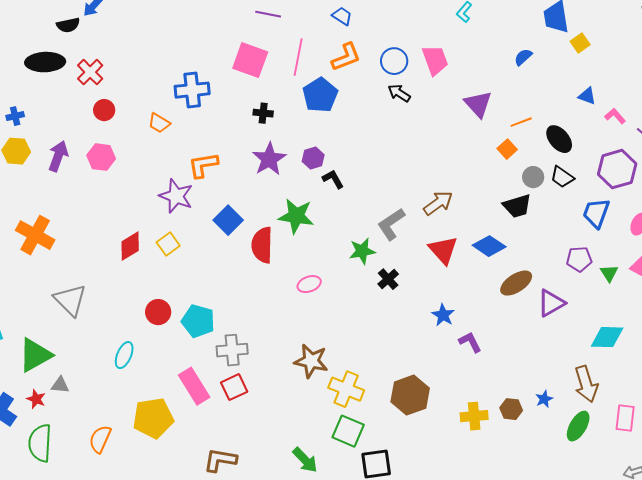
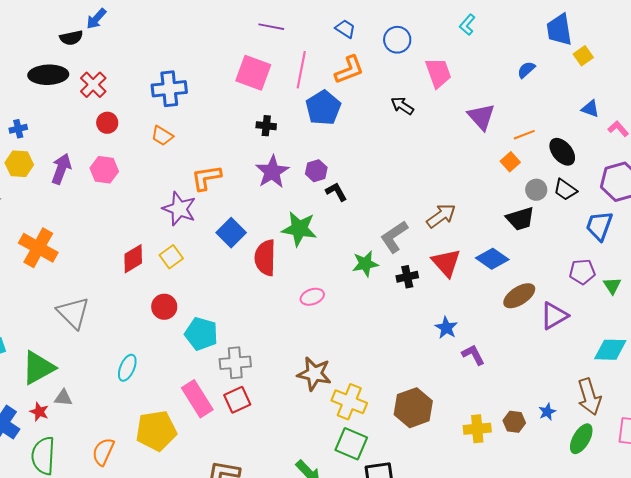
blue circle: (394, 61) -> (397, 40), moved
blue cross: (192, 90) -> (169, 89), moved
black cross: (388, 279) -> (407, 277), moved, turned 30
red circle: (158, 312) -> (164, 307), moved

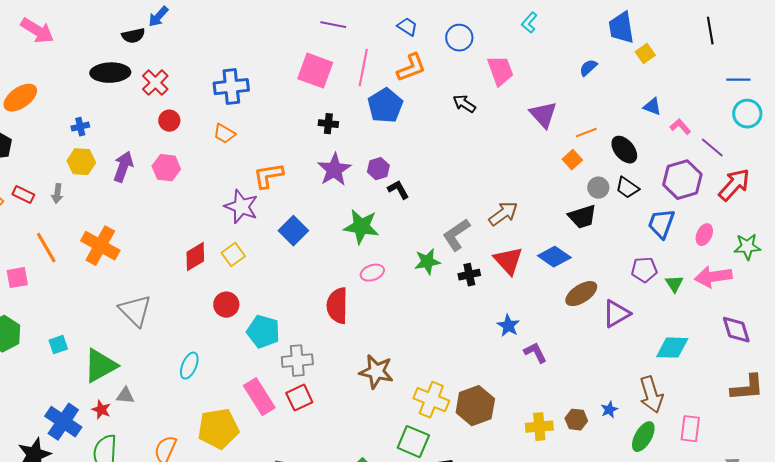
red semicircle: (265, 258) -> (337, 306), moved
pink ellipse: (312, 297) -> (372, 273), moved
yellow cross: (349, 402) -> (431, 400), moved

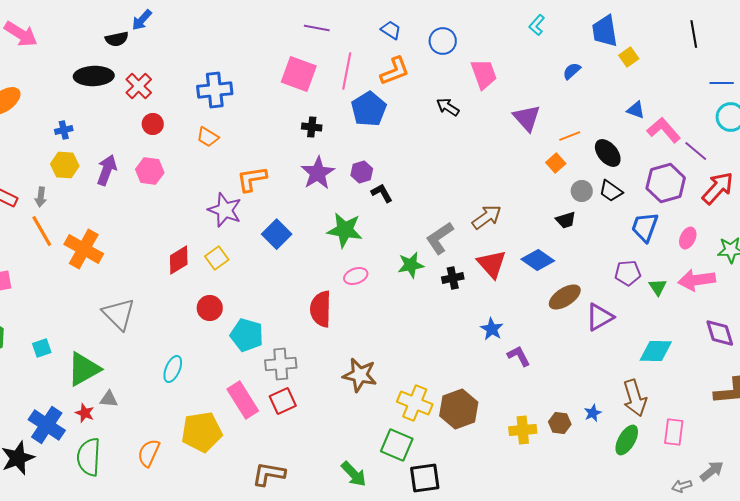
cyan L-shape: (529, 23) -> (537, 25), moved
pink L-shape: (680, 127) -> (664, 130), size x1.6
black trapezoid: (582, 217) -> (566, 220), size x0.7
orange line: (46, 248) -> (42, 231), moved

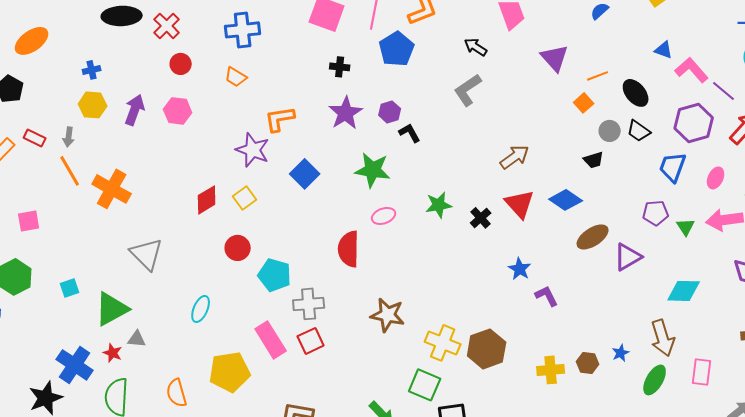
gray L-shape: (440, 238) -> (468, 90), moved
black cross: (453, 278) -> (481, 218), turned -30
orange semicircle: (149, 453) -> (177, 393), turned -40

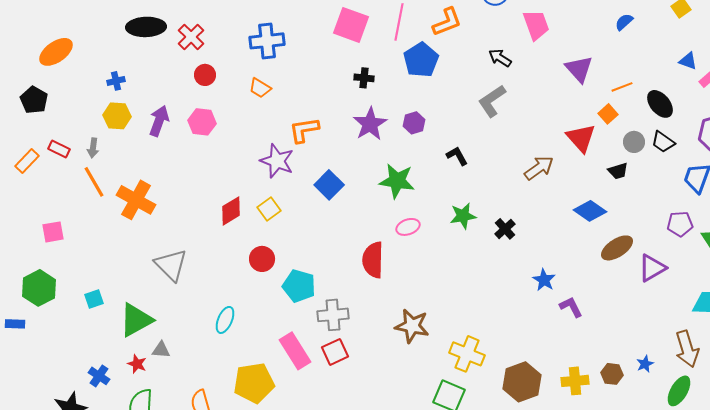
black L-shape: (410, 133) -> (457, 156), moved
red triangle: (520, 204) -> (581, 138), moved
brown hexagon: (487, 349) -> (522, 382), moved
blue cross: (75, 365) -> (99, 376), size x0.6

